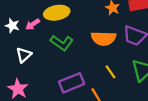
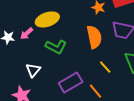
orange semicircle: (104, 38) -> (94, 37), turned -95
white triangle: (24, 55) -> (33, 70), moved

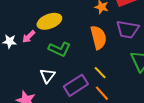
yellow line: (105, 67) -> (100, 73), moved
white triangle: (33, 70) -> (48, 76), moved

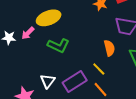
orange semicircle: (98, 38) -> (109, 48), moved, size x0.7
white triangle: (48, 76) -> (48, 81), moved

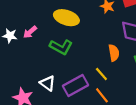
yellow ellipse: (49, 18) -> (66, 18), moved, turned 35
white triangle: (48, 81) -> (48, 83), turned -35

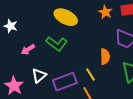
pink arrow: (30, 32) -> (28, 50), moved
white triangle: (48, 83) -> (39, 76), turned 35

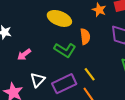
green L-shape: (57, 44) -> (65, 50), moved
orange semicircle: (105, 56) -> (85, 37), moved

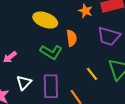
yellow line: (90, 74) -> (92, 74), moved
purple rectangle: (64, 84) -> (51, 86), turned -65

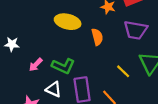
green L-shape: (51, 52) -> (63, 66), moved
white triangle: (24, 83) -> (54, 89), turned -42

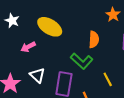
yellow ellipse: (68, 22) -> (50, 27), moved
green L-shape: (63, 66) -> (82, 61), moved

